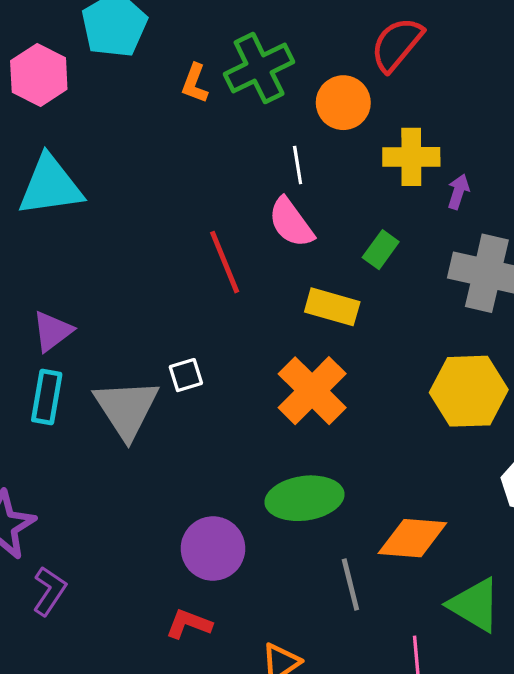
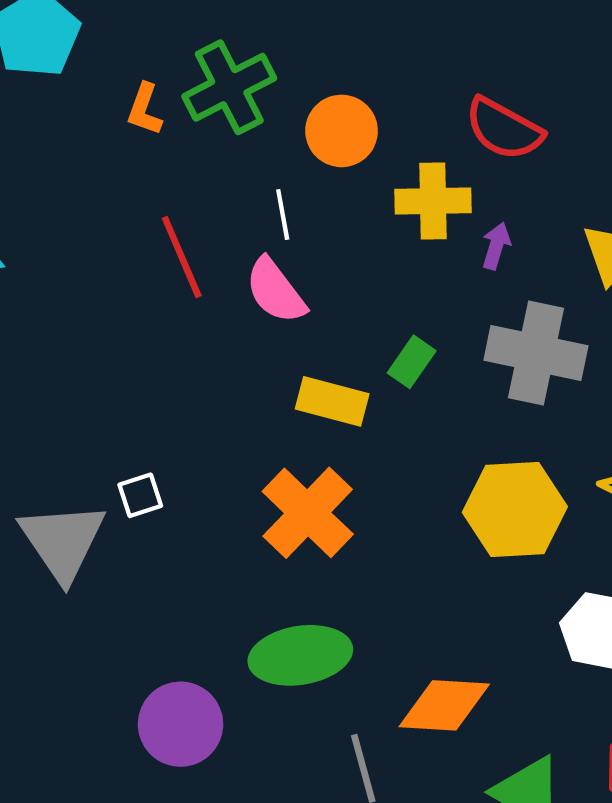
red semicircle: (397, 44) -> (504, 129), moved, turned -100
green rectangle: (381, 250) -> (412, 362), moved
red line: (225, 262) -> (182, 257), moved

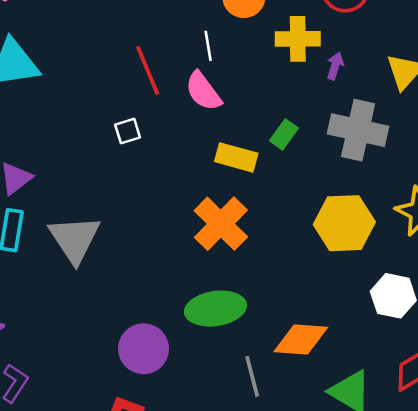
white square: (140, 495) -> (128, 131), moved

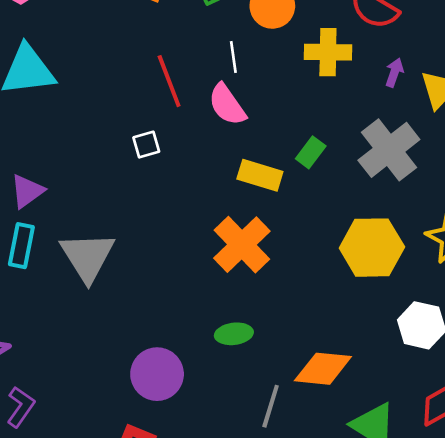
purple arrow: (335, 66) -> (394, 73), moved
gray cross: (358, 130) -> (389, 150), turned 38
green ellipse: (215, 309) -> (234, 334), size x0.6
gray line: (252, 376) -> (271, 406), turned 30

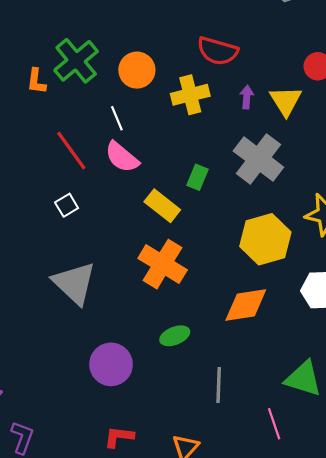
yellow rectangle: (260, 175) -> (162, 206), turned 36
gray triangle: (87, 257) -> (74, 283), moved
orange diamond: (323, 369) -> (246, 305), moved
purple circle: (157, 374) -> (111, 364), moved

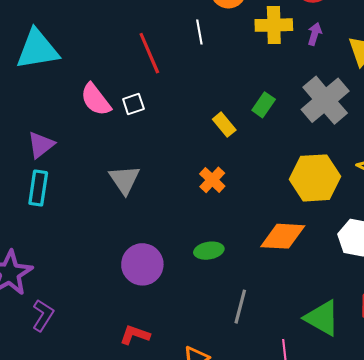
purple arrow: (247, 97) -> (315, 34), moved
pink semicircle: (122, 157) -> (96, 100), moved
yellow rectangle: (162, 206) -> (224, 125), size x0.7
orange cross: (163, 264) -> (212, 180), size x0.6
gray triangle: (74, 283) -> (124, 180), size x0.7

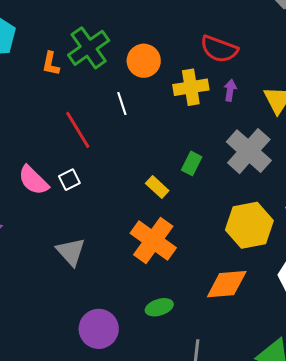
orange cross: (212, 180) -> (153, 241), size x1.8

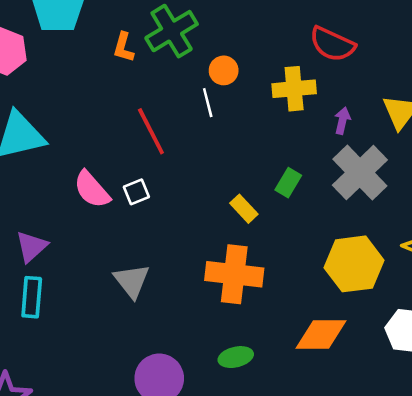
orange circle: (144, 61) -> (224, 70), moved, size x0.7
purple arrow: (230, 90) -> (342, 121), moved
orange cross: (153, 241) -> (234, 274), turned -33

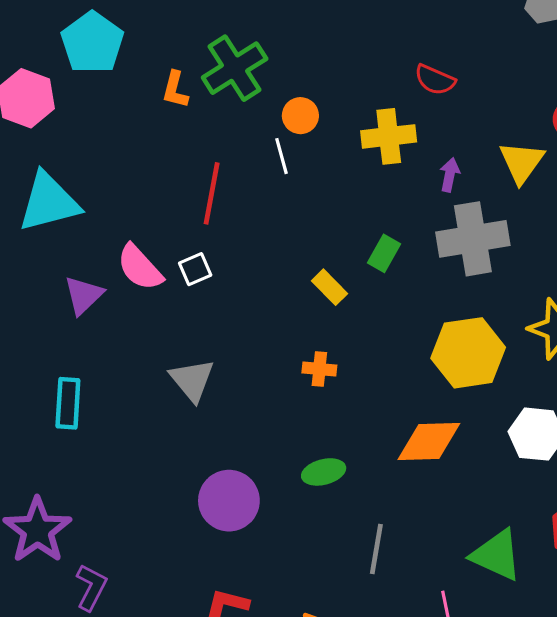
red semicircle: (332, 44) -> (435, 80), size x0.7
red line: (151, 131) -> (212, 193), turned 39
gray cross: (360, 173) -> (473, 239), turned 36
purple triangle: (31, 247) -> (84, 295), moved
orange cross: (234, 274) -> (319, 369), size x0.5

